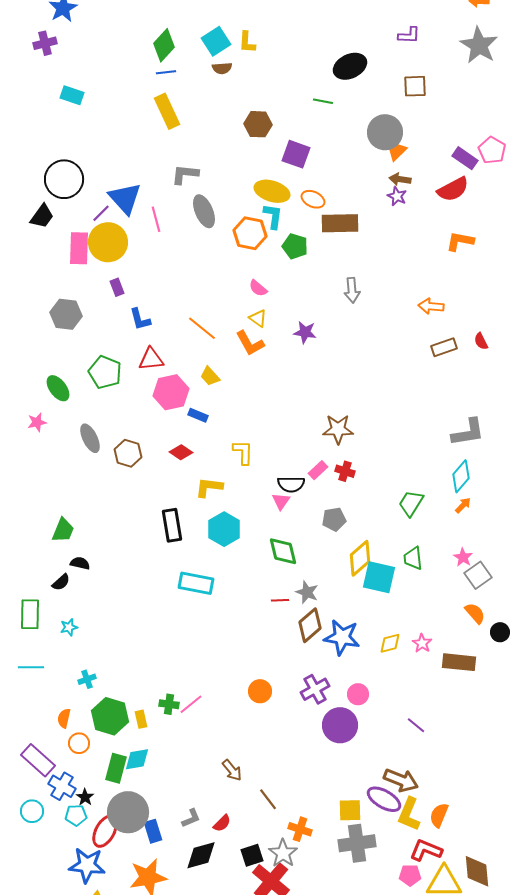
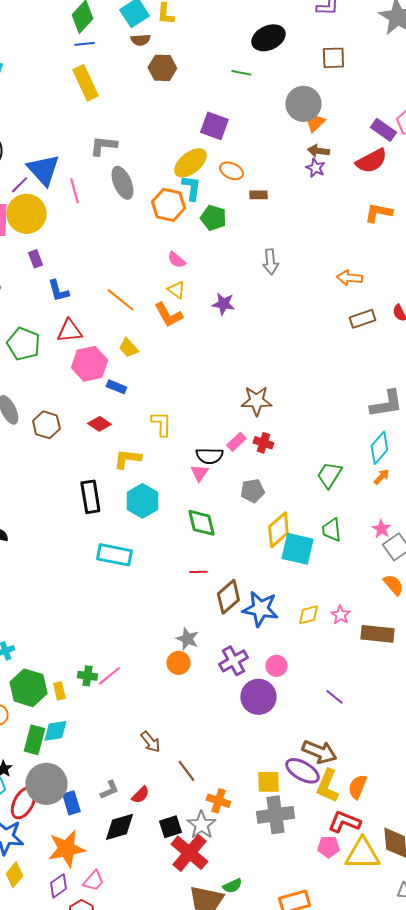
brown hexagon: (258, 124) -> (162, 68), moved
yellow ellipse: (272, 191) -> (190, 163), turned -56
brown rectangle: (340, 223) -> (258, 195), size x0.5
gray star: (307, 592) -> (187, 639), moved

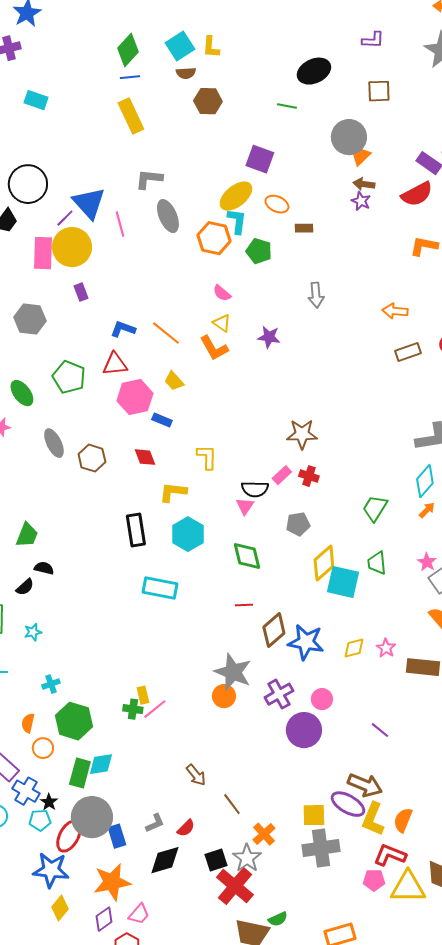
blue L-shape: (58, 291) -> (123, 329), moved, turned 125
red diamond: (99, 424) -> (145, 457), turned 35
gray star: (187, 639) -> (233, 672), size x1.6
yellow rectangle: (59, 691) -> (143, 695), moved
orange cross: (218, 801) -> (264, 834), turned 30

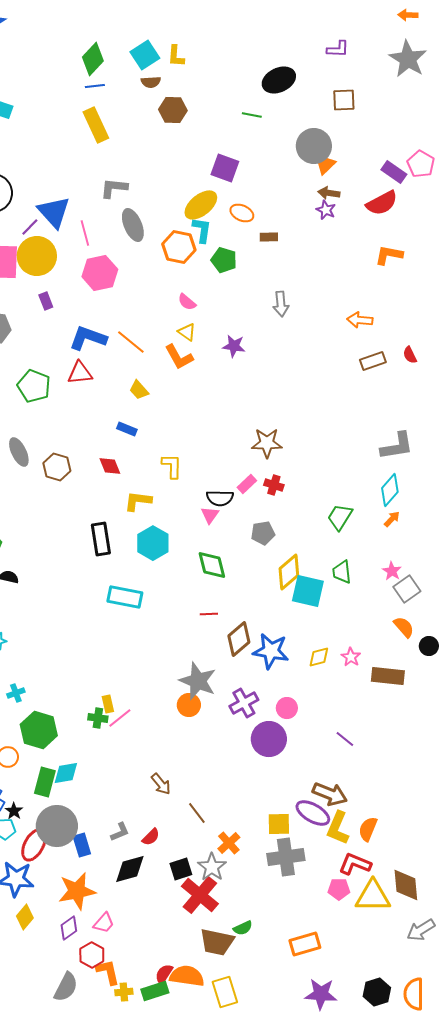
blue L-shape: (123, 329) -> (88, 338), size x1.5
pink hexagon: (135, 397) -> (100, 273), moved

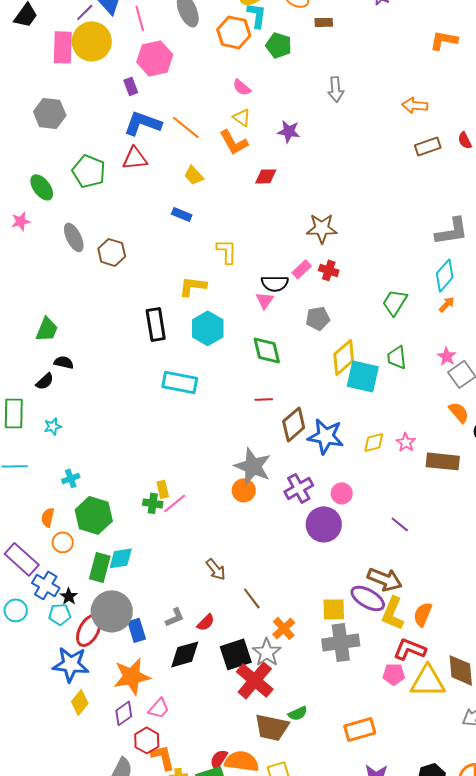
purple rectangle: (46, 301) -> (131, 86), moved
red diamond: (110, 466) -> (266, 176), moved, turned -70
black square: (181, 869) -> (236, 654), size x1.4

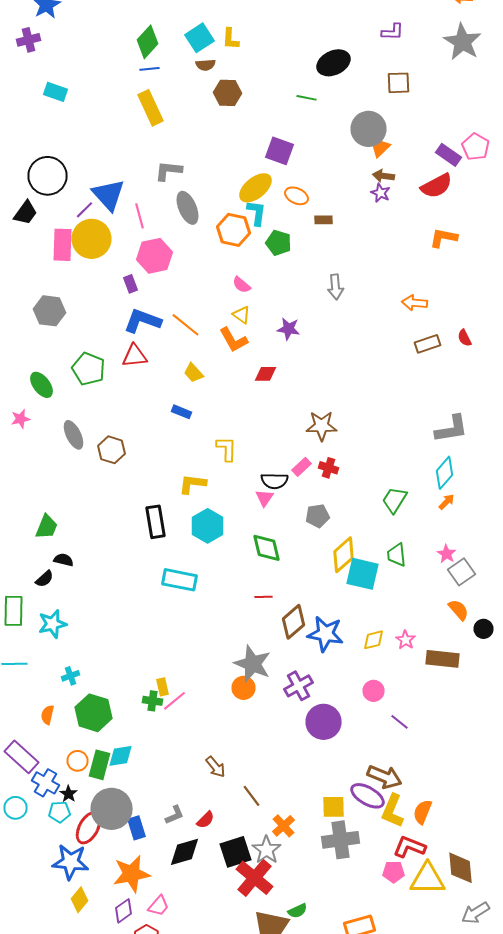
cyan star: (53, 426) -> (52, 624), size x1.6
pink circle: (342, 493) -> (374, 691), moved
orange circle: (63, 542) -> (78, 761), moved

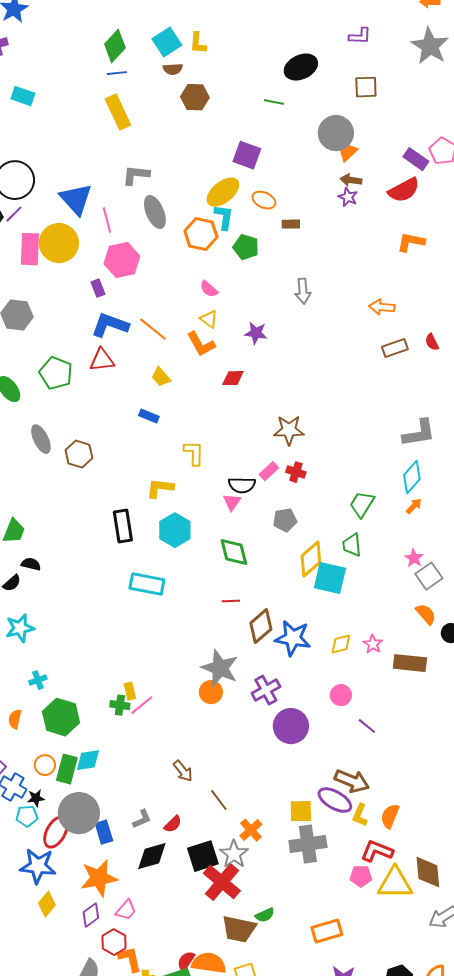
purple line: (84, 210) -> (14, 214), moved
green trapezoid: (396, 555) -> (352, 545), moved
black star: (68, 794) -> (36, 798), turned 30
yellow L-shape: (392, 811) -> (360, 815), size x0.7

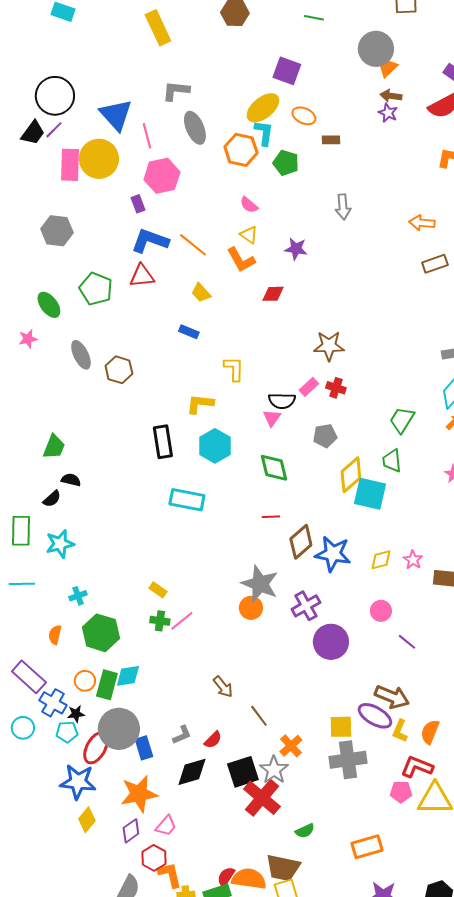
yellow rectangle: (130, 691) -> (158, 590), moved, turned -42
brown trapezoid: (239, 929) -> (283, 868), moved

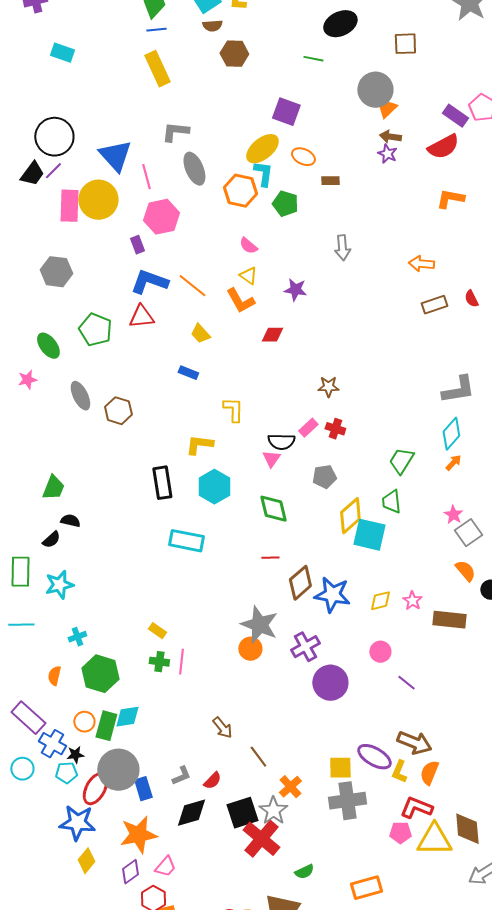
brown star: (329, 346) -> (328, 387), size x0.7
pink line: (182, 621) -> (181, 662), turned -45
brown arrow: (392, 697) -> (414, 743), moved

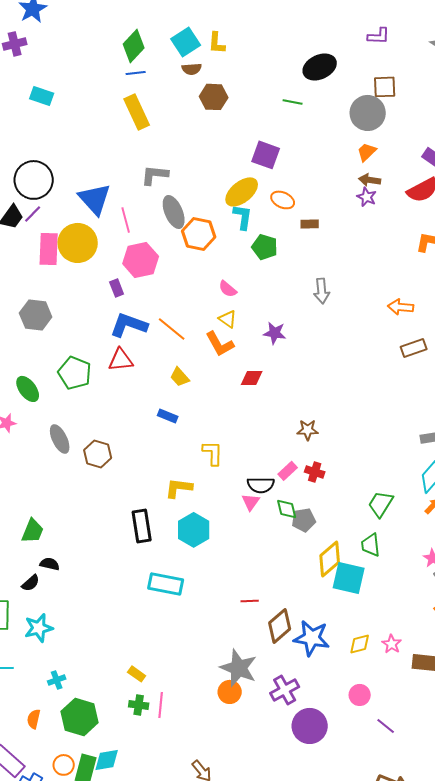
gray circle: (375, 90) -> (368, 113), moved
orange hexagon: (240, 191) -> (199, 234), moved
green diamond: (273, 509) -> (287, 509), moved, size x0.7

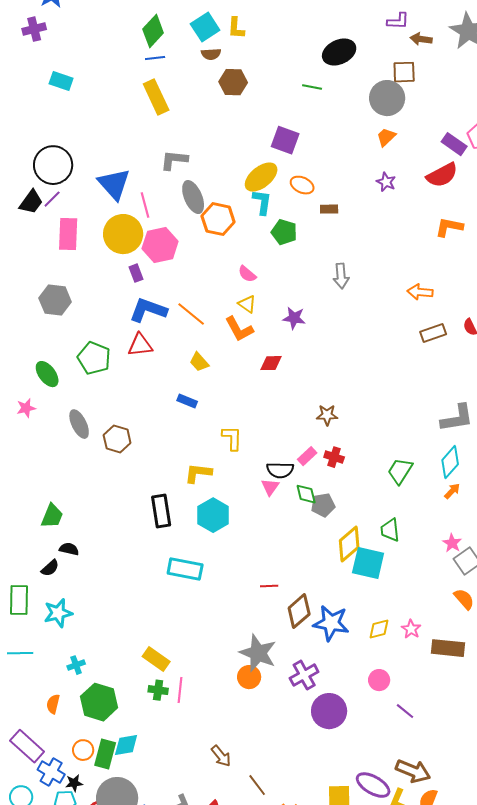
brown arrow: (370, 180) -> (421, 39), moved
yellow circle: (78, 243) -> (123, 234), moved
green trapezoid: (381, 504) -> (400, 471), moved
yellow rectangle: (137, 674) -> (156, 659), size x1.5

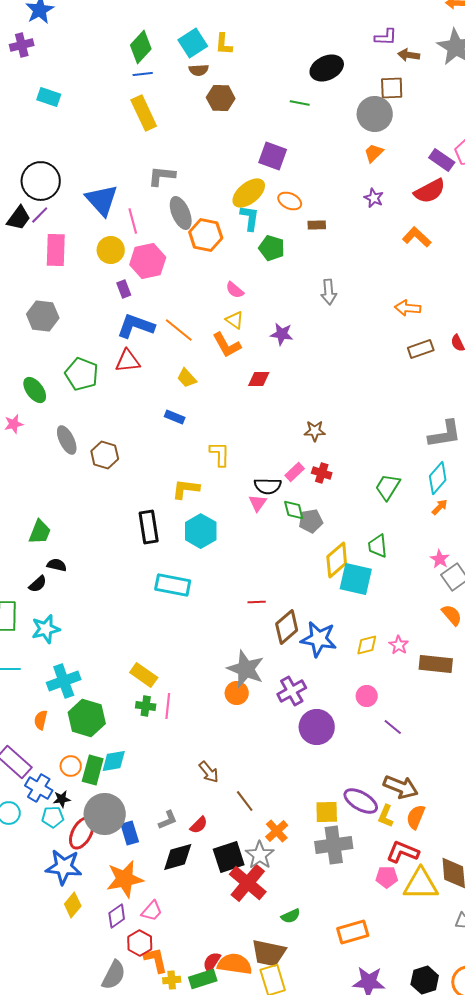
orange L-shape: (449, 227) -> (417, 237), moved, turned 32
yellow circle: (123, 234) -> (111, 250), size x0.7
cyan cross: (76, 665) -> (64, 681), size x1.8

